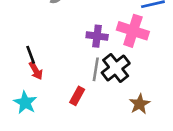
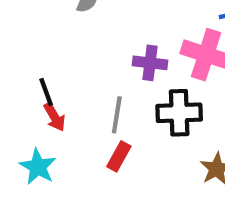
black cross: (116, 68) -> (179, 113), turned 36
gray line: (96, 69) -> (117, 115), moved

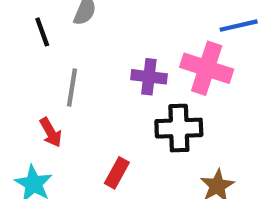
black line: (46, 92) -> (42, 32), moved
gray line: (117, 115) -> (72, 87), moved

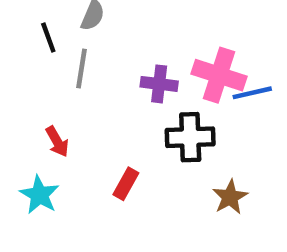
blue line: (239, 26) -> (252, 93), moved
gray line: (72, 87) -> (82, 68), moved

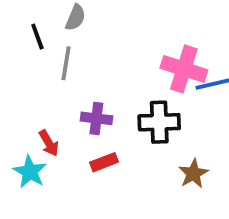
purple cross: (159, 84) -> (96, 118), moved
red arrow: (57, 142) -> (49, 143), moved
red rectangle: (126, 184) -> (104, 162), turned 40

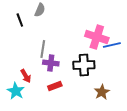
gray line: (66, 63) -> (43, 49), moved

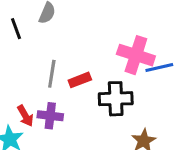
purple cross: (51, 63) -> (50, 116), moved
red rectangle: (55, 86) -> (80, 80), moved

